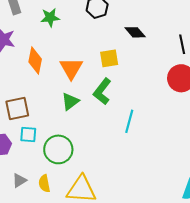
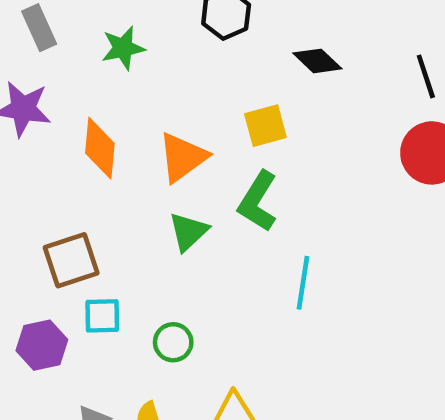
orange triangle: (71, 68) -> (183, 157), turned 30
cyan line: (129, 121) -> (303, 283), moved
green circle: (58, 149) -> (173, 342), size x0.6

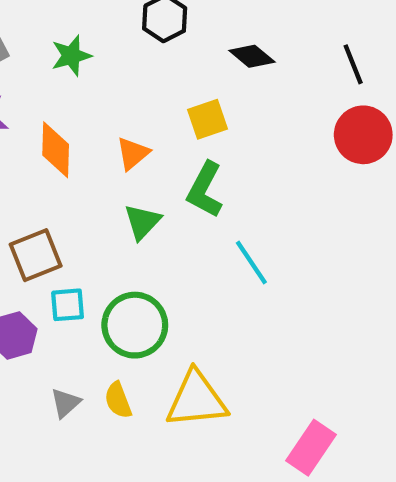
orange triangle: (183, 157) -> (133, 153), size x0.7
cyan line: (303, 283) -> (251, 262), turned -39
green circle: (173, 342) -> (135, 325), size x1.8

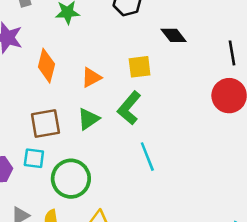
brown square: (36, 255) -> (45, 123), moved

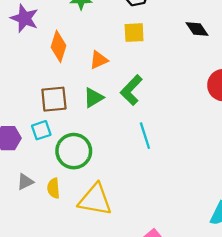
black diamond: (174, 35) -> (197, 29), moved
yellow square: (140, 67) -> (134, 33), moved
cyan square: (34, 158) -> (41, 130), turned -30

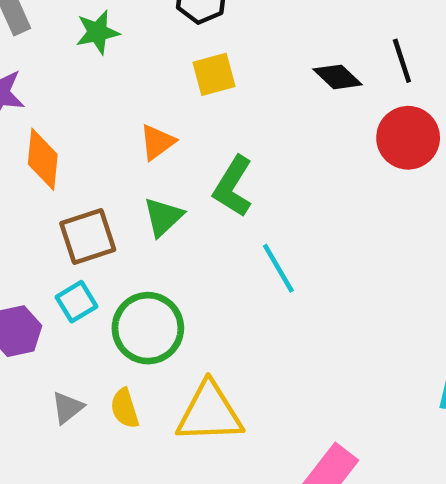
black diamond: (197, 29) -> (338, 77), moved
orange diamond: (58, 46) -> (43, 159), moved

